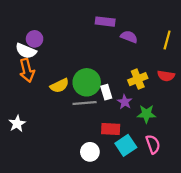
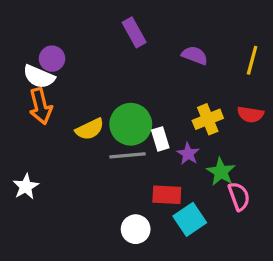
purple rectangle: (105, 22) -> (134, 32), moved, turned 54
green star: (146, 114) -> (221, 172), turned 30
pink semicircle: (153, 144) -> (239, 196), moved

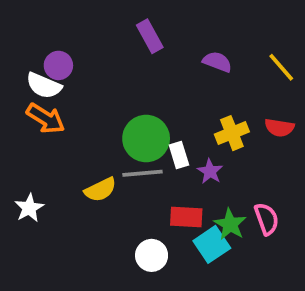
yellow line: (252, 60) -> (281, 67), turned -56
orange arrow: (41, 106) -> (46, 118), turned -44
yellow semicircle: (90, 129) -> (100, 190), moved
green star: (221, 172) -> (230, 224), moved

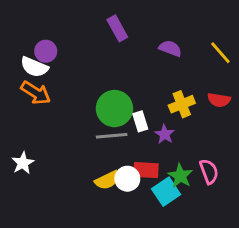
yellow semicircle: (100, 190) -> (107, 180), moved
white circle: (152, 255) -> (127, 179), moved

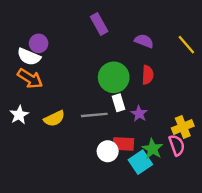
red semicircle: (219, 100) -> (148, 75), moved, turned -96
yellow cross: (182, 104) -> (183, 127), moved
green circle: (114, 109) -> (114, 77), moved
white star: (23, 163) -> (19, 115), moved
yellow semicircle: (107, 180) -> (54, 119), moved

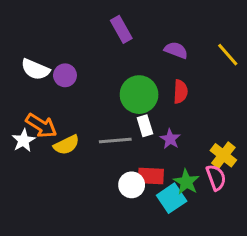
purple circle: (39, 43) -> (65, 75), moved
orange arrow: (30, 79) -> (41, 126), moved
yellow cross: (183, 127) -> (223, 155), turned -30

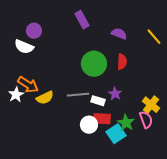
purple circle: (65, 75) -> (34, 31), moved
white rectangle: (145, 126) -> (98, 101), moved, turned -56

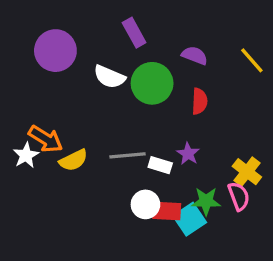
purple circle: (34, 31) -> (55, 51), size x1.6
white semicircle: (24, 47) -> (109, 77), moved
green circle: (94, 64) -> (152, 83), moved
red rectangle: (102, 119) -> (167, 211), moved
green star: (126, 123) -> (206, 201), turned -30

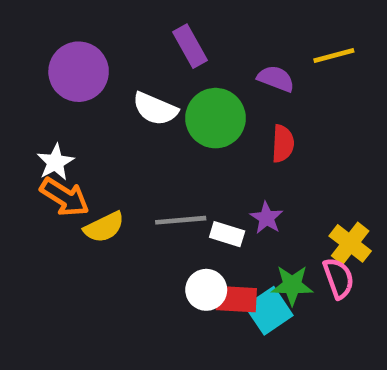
yellow line: (252, 60) -> (334, 55), moved, turned -64
white star: (26, 155) -> (55, 162), moved

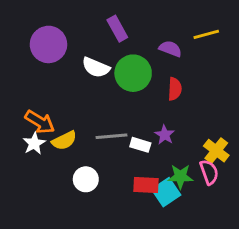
white star: (55, 162) -> (34, 143), moved
white circle: (206, 290) -> (86, 179), moved

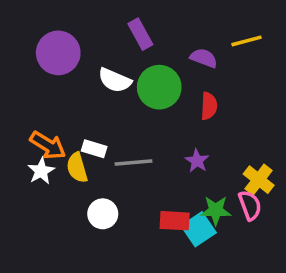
yellow semicircle: (64, 141) -> (77, 168), turned 100
white rectangle: (140, 145) -> (94, 149), moved

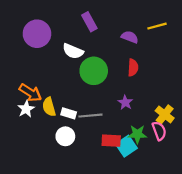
green circle: (159, 87) -> (94, 71), moved
white rectangle: (94, 149) -> (69, 113), moved
gray line: (134, 162) -> (90, 116), moved

